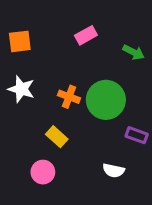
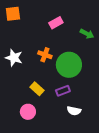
orange square: (20, 41) -> (13, 14), moved
orange cross: (69, 97) -> (45, 55), moved
purple rectangle: (137, 135) -> (63, 91), moved, turned -40

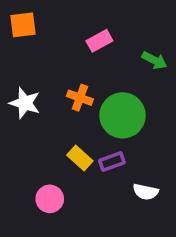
yellow rectangle: (37, 89) -> (80, 158), moved
white semicircle: (74, 111) -> (146, 192), moved

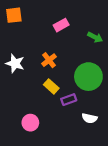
orange cross: (80, 98) -> (49, 60), turned 32
green circle: (123, 115) -> (88, 77), moved
yellow rectangle: (80, 158) -> (51, 86), moved

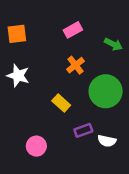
orange square: (14, 15) -> (17, 34), moved
orange cross: (49, 60) -> (76, 65), moved
purple rectangle: (69, 100) -> (83, 130), moved

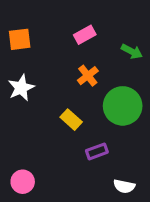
white star: (18, 76) -> (21, 88), turned 30
white semicircle: (107, 141) -> (124, 186), moved
pink circle: (36, 146) -> (23, 182), moved

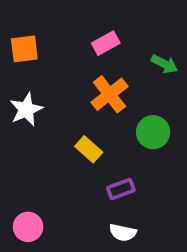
orange cross: (88, 76) -> (109, 94), size x1.4
green circle: (123, 106) -> (153, 132), size x0.7
white semicircle: (124, 186) -> (123, 233), moved

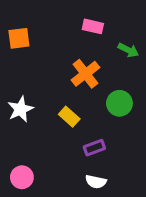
pink rectangle: (106, 43) -> (93, 26), moved, turned 42
white star: (26, 109) -> (20, 109), moved

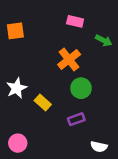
green circle: (119, 103) -> (81, 88), moved
yellow rectangle: (69, 117) -> (43, 102), moved
white semicircle: (96, 182) -> (99, 147), moved

